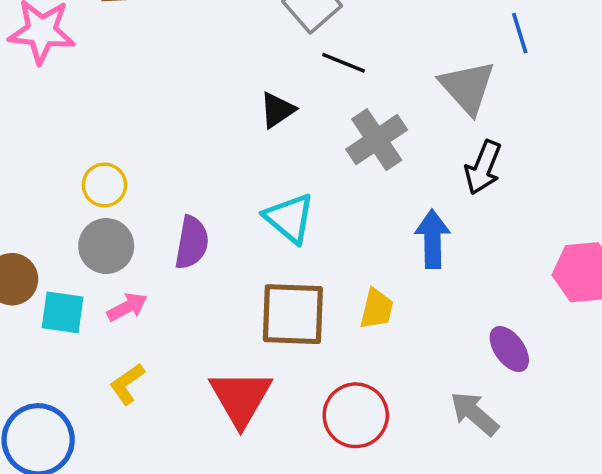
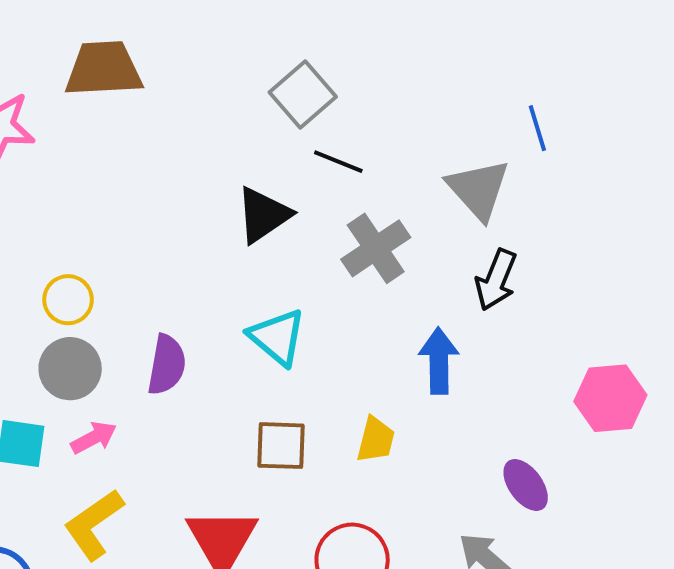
black triangle: (277, 110) -> (263, 215), size x1.4
brown square: (293, 314) -> (281, 446), size x0.7
yellow L-shape: (127, 384) -> (94, 524), size x1.5

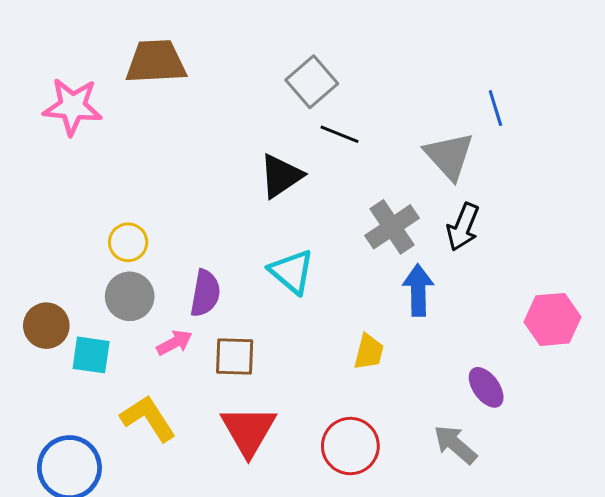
gray cross: (376, 248) -> (392, 227), moved
pink arrow: (94, 438) -> (174, 343), moved
brown square: (281, 446) -> (235, 357), moved
yellow L-shape: (94, 524) -> (148, 418), turned 92

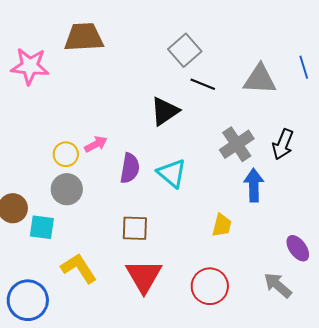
gray triangle: (449, 156) -> (260, 79), moved, turned -45
purple semicircle: (205, 293) -> (130, 168), moved
pink arrow: (174, 343) -> (96, 144), moved

